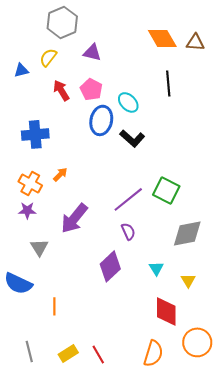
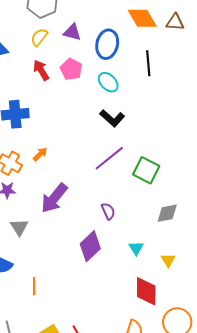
yellow semicircle: (48, 57) -> (39, 37), moved
blue ellipse: (101, 120) -> (107, 44), moved
purple line: (128, 199) -> (109, 158), moved
gray diamond: (187, 233) -> (167, 213), size x0.7

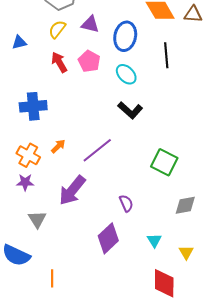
purple line: (109, 158) -> (97, 150), moved

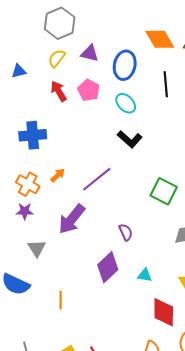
cyan triangle: (154, 240) -> (145, 275), moved, turned -49
orange line: (52, 278) -> (61, 300), moved

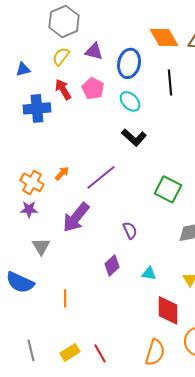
blue cross: (33, 135) -> (37, 108), moved
purple diamond: (108, 267) -> (112, 265), size x0.7

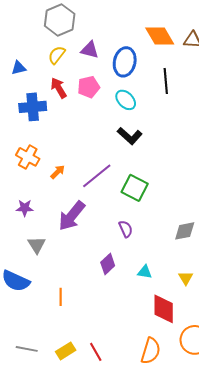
pink pentagon: (93, 88) -> (89, 87), turned 30
orange cross: (32, 182) -> (28, 157), moved
green square: (168, 189) -> (135, 188), moved
gray line: (31, 350) -> (27, 349), turned -65

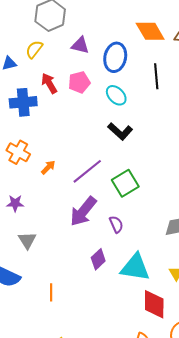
yellow semicircle: (57, 55) -> (34, 49), moved
green square: (135, 188) -> (125, 183), turned 32
purple arrow: (72, 216) -> (83, 211), moved
cyan triangle: (145, 272) -> (135, 267), size x2.0

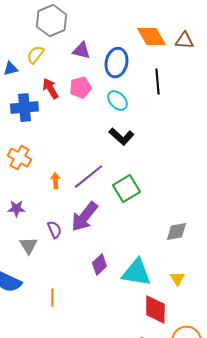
orange arrow: (48, 167) -> (55, 181), moved, turned -49
purple semicircle: (116, 224) -> (54, 230), moved

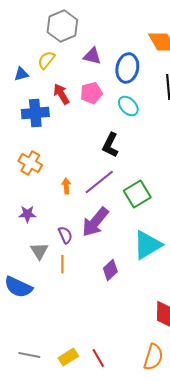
black L-shape: (121, 137) -> (110, 145), moved, turned 75
cyan triangle: (136, 273) -> (147, 245), moved, turned -40
orange line: (52, 298) -> (62, 264), moved

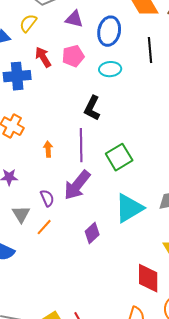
cyan ellipse: (128, 106) -> (110, 69), turned -50
purple line: (99, 182) -> (81, 145), turned -52
orange line: (62, 264) -> (44, 227), turned 42

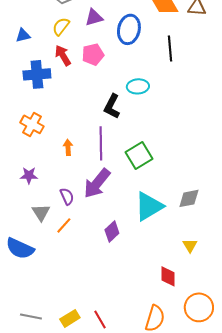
purple triangle: (74, 19) -> (94, 17), turned -30
yellow semicircle: (28, 23) -> (61, 26), moved
cyan ellipse: (110, 69) -> (138, 86), moved
red diamond: (148, 278) -> (168, 276), size x0.7

